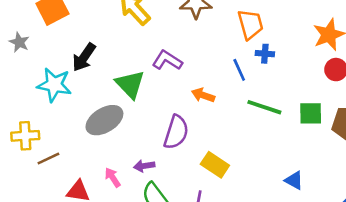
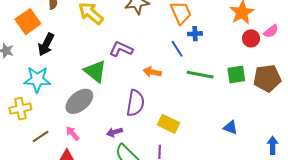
black arrow: (84, 57) -> (46, 44), moved
yellow cross: (25, 136) -> (20, 109), moved
pink arrow: (113, 177) -> (72, 133), moved

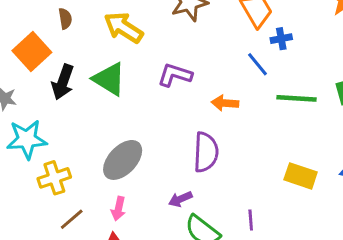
green triangle: (95, 71) -> (109, 79), moved
cyan star: (37, 80) -> (27, 139), moved
yellow cross: (20, 109) -> (54, 178), moved
yellow rectangle: (168, 124) -> (301, 176), moved
pink arrow: (72, 133) -> (118, 209), turned -119

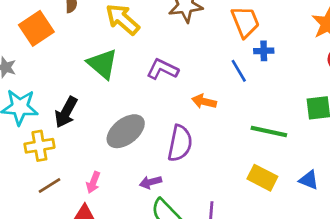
black arrow: (63, 82) -> (66, 112), moved
green line: (297, 98) -> (269, 131), moved
gray ellipse: (123, 160) -> (126, 131), moved

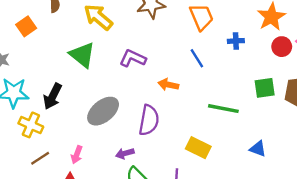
orange square: (36, 28) -> (26, 26), size x0.7
blue cross: (264, 51) -> (236, 41), moved
yellow cross: (39, 146) -> (31, 125), turned 35
yellow rectangle: (262, 178) -> (198, 148), moved

